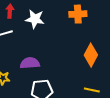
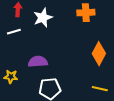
white star: (35, 19) -> (43, 18), turned -30

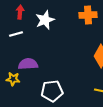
purple semicircle: (38, 62) -> (28, 64), moved

